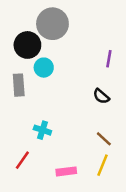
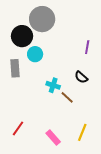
cyan cross: (42, 130) -> (53, 85), moved
brown line: (104, 139) -> (67, 97), moved
pink rectangle: (66, 171) -> (53, 137), turned 56

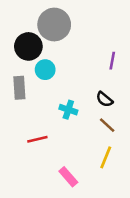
brown line: (67, 97) -> (107, 125), moved
red line: (18, 128) -> (37, 139), moved, turned 42
yellow line: (82, 132) -> (106, 157), moved

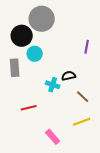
black semicircle: (104, 99) -> (69, 76), moved, turned 128
yellow line: (106, 157) -> (82, 122), turned 48

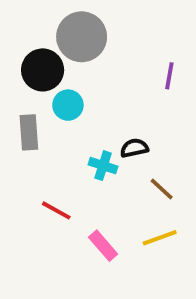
purple line: (87, 47) -> (169, 76), moved
red line: (29, 108) -> (56, 210), turned 42
pink rectangle: (53, 137) -> (103, 246), moved

